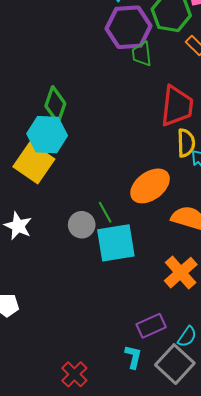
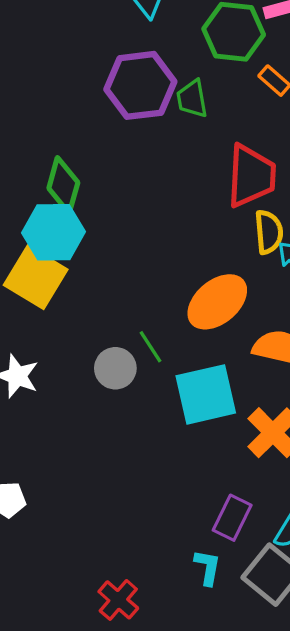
purple hexagon: (129, 27) -> (140, 85), moved
cyan square: (116, 243) -> (206, 394), moved
purple rectangle: (151, 326) -> (232, 518), turned -36

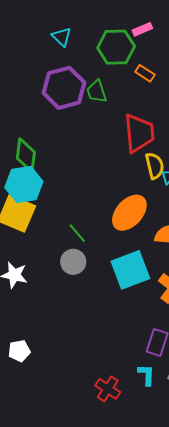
green line: (150, 347) -> (77, 233), moved
red cross: (118, 600) -> (108, 389), moved

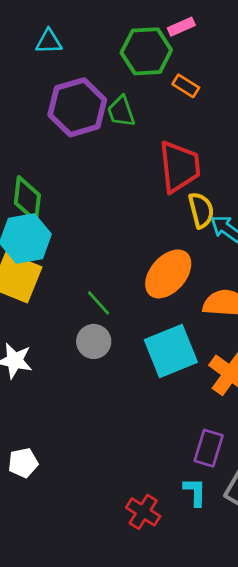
cyan triangle: (62, 37) -> (49, 42), moved, turned -45

